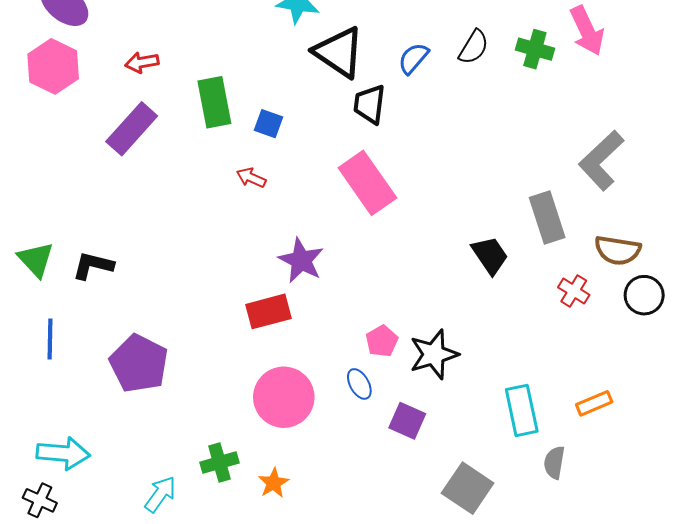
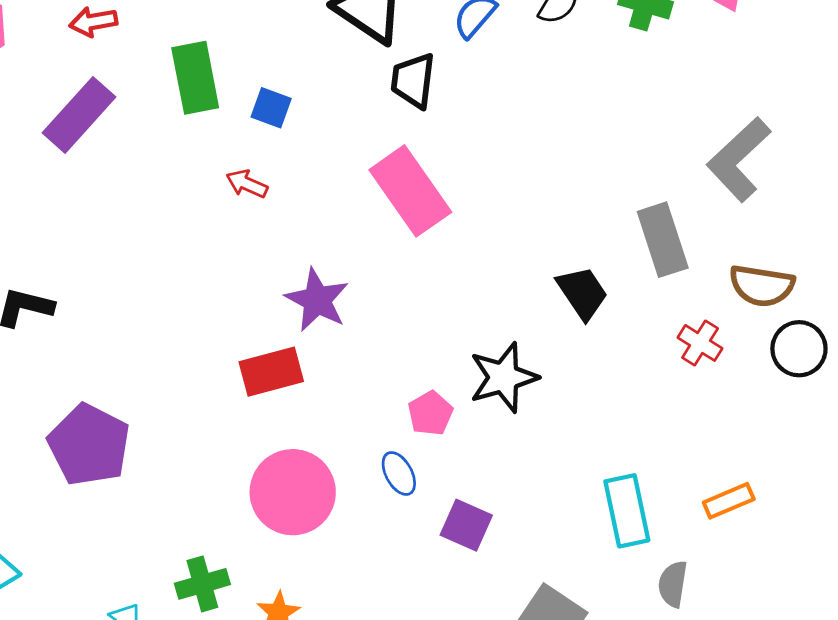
black star: (434, 354) -> (504, 377), moved

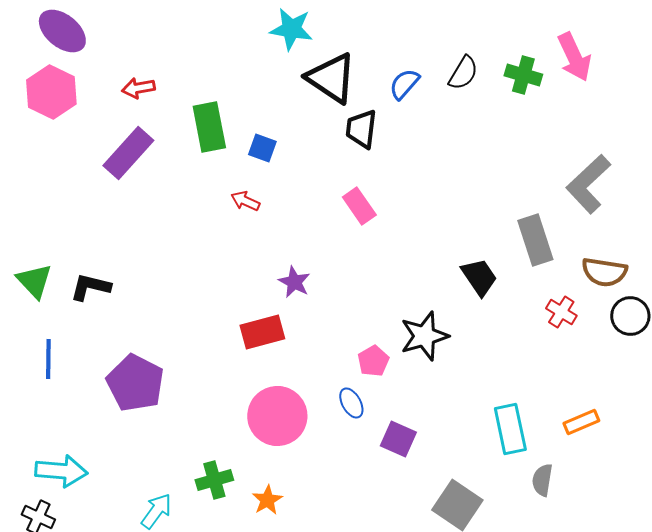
pink rectangle: (410, 191) -> (359, 206), size x0.6
purple star: (317, 300) -> (294, 282), size x0.7

